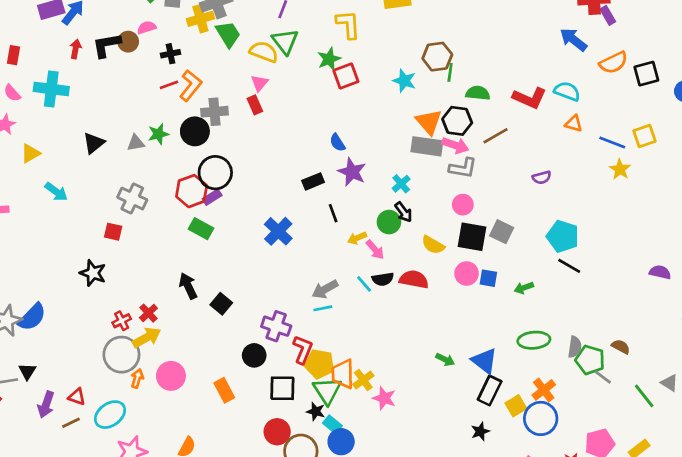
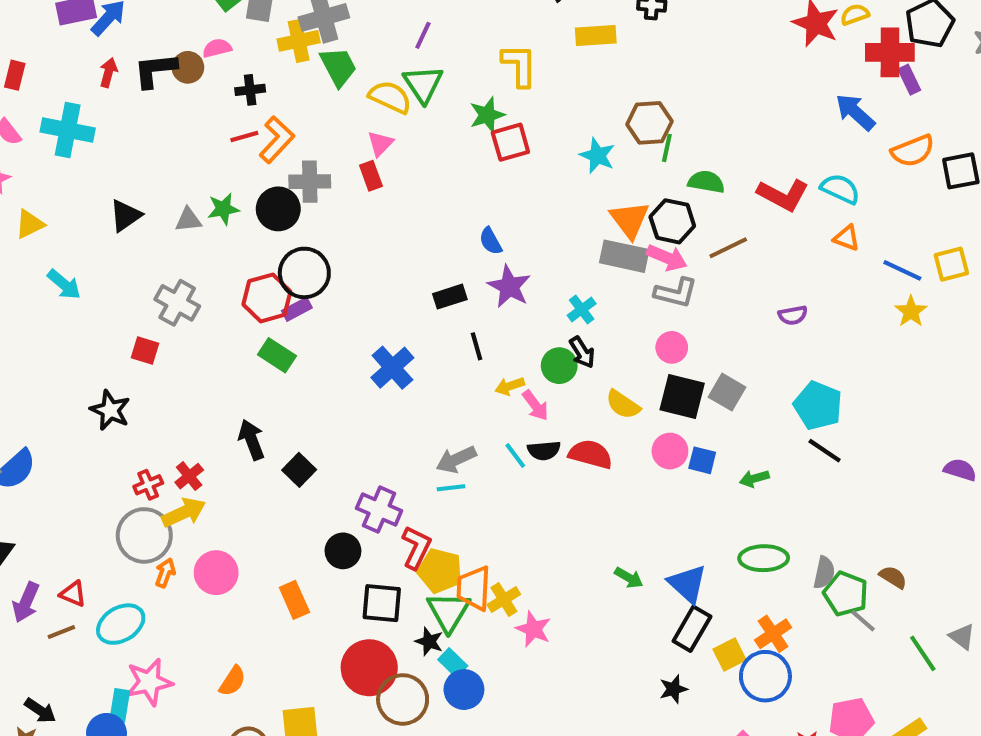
red circle: (277, 432) -> (369, 668), size x1.4

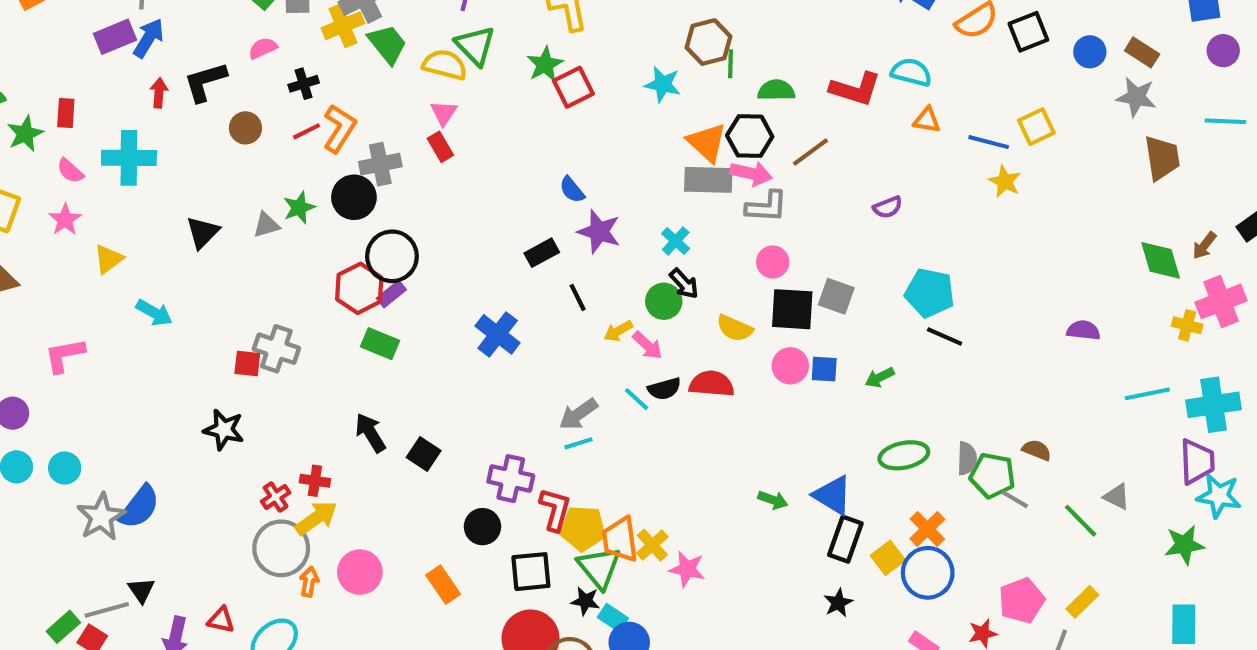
brown circle: (188, 67) -> (245, 128), moved
gray cross: (177, 303) -> (276, 349), moved
red cross: (189, 476) -> (315, 481), turned -32

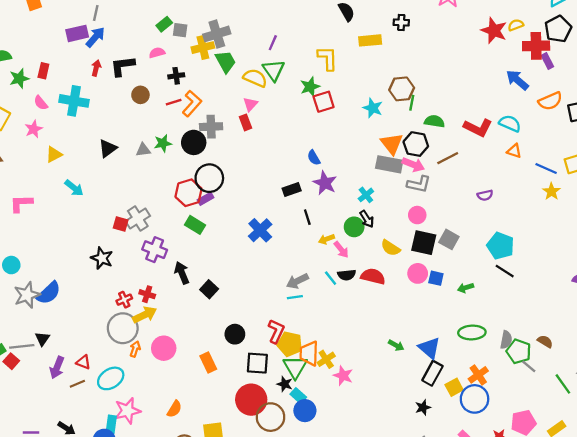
gray cross: (276, 349) -> (138, 218), turned 30
purple cross: (511, 479) -> (155, 250), moved

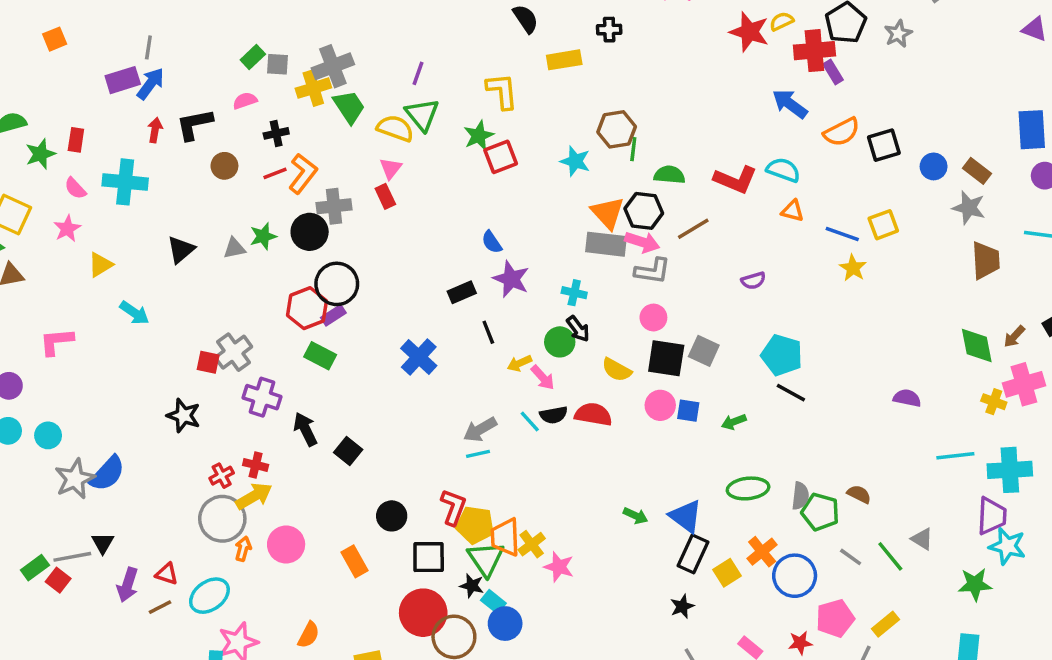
cyan cross: (366, 195) -> (574, 293), turned -35
gray line: (529, 366) -> (851, 557), moved
blue circle: (475, 399) -> (795, 576), moved

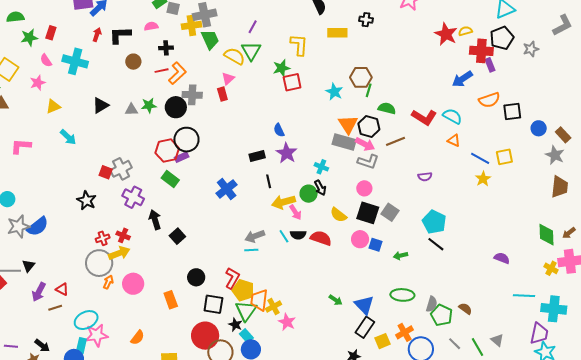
blue arrow: (790, 104) -> (462, 79), turned -80
yellow arrow: (519, 363) -> (283, 202), size x1.6
cyan ellipse: (209, 596) -> (86, 320), moved

